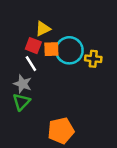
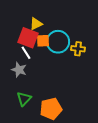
red square: (33, 46) -> (28, 38), size x1.5
green triangle: (21, 102) -> (24, 99), moved

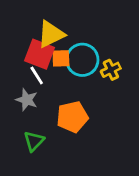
yellow triangle: (36, 24) -> (51, 34), size x1.5
yellow cross: (78, 49) -> (111, 70), turned -32
orange pentagon: (51, 109) -> (72, 117), moved

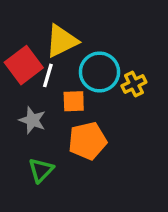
red square: (40, 54) -> (24, 65), moved, turned 32
orange square: (61, 58) -> (74, 101), moved
white line: (37, 76) -> (48, 75), moved, turned 48

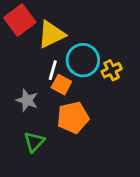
red square: (24, 65) -> (20, 20), moved
white line: (48, 75) -> (53, 70), moved
orange square: (74, 101) -> (61, 85), turned 30

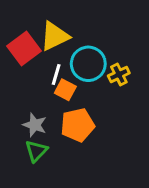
red square: (20, 20) -> (24, 48), moved
gray star: (27, 100) -> (35, 125), moved

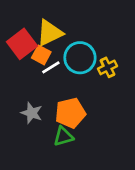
white line: (56, 74) -> (51, 67), turned 42
orange square: (65, 90) -> (41, 55), moved
green triangle: (36, 151) -> (63, 136), moved, turned 30

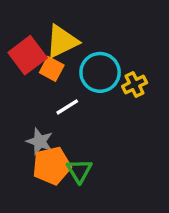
white line: (51, 67) -> (67, 107), moved
orange pentagon: (70, 113) -> (52, 166), moved
green triangle: (63, 136) -> (79, 171), turned -45

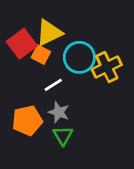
yellow cross: (135, 84) -> (107, 67), size x1.5
gray star: (40, 141) -> (59, 112), moved
orange pentagon: (52, 166) -> (27, 121), moved

